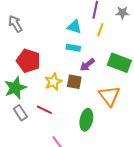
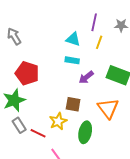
yellow star: (53, 82) -> (58, 121), moved
brown square: (74, 82) -> (73, 104), moved
red line: (44, 110) -> (38, 133), moved

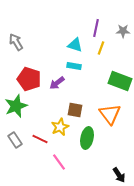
purple arrow: (86, 77) -> (57, 83), moved
gray rectangle: (19, 125) -> (15, 140), moved

